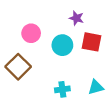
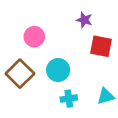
cyan circle: (62, 45) -> (58, 70), moved

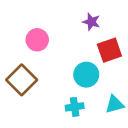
red square: (101, 46) -> (109, 50), turned -30
cyan circle: (58, 70) -> (86, 75), moved

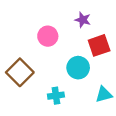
pink circle: (37, 40) -> (48, 36), moved
cyan cross: (75, 107) -> (56, 96), moved

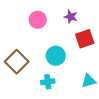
pink circle: (48, 36) -> (38, 20), moved
cyan circle: (78, 68) -> (56, 56), moved

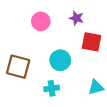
red square: (85, 39) -> (92, 42), turned 30
brown square: (17, 62) -> (18, 67), turned -30

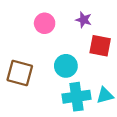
cyan cross: (52, 88) -> (77, 97), moved, size x1.6

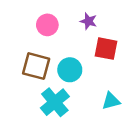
brown square: (20, 73) -> (36, 66), moved
cyan cross: (77, 97) -> (55, 102), moved, turned -32

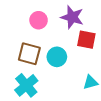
purple star: (88, 21) -> (72, 17), size x1.6
cyan cross: (55, 102) -> (26, 85), moved

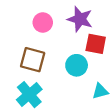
cyan circle: (57, 57) -> (77, 65), moved

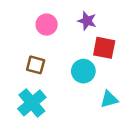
purple star: (80, 19) -> (87, 21), size x0.7
brown square: (33, 60) -> (36, 65), size x0.7

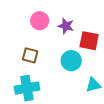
purple star: (87, 21) -> (66, 26), moved
cyan cross: (32, 103) -> (27, 88), turned 30

